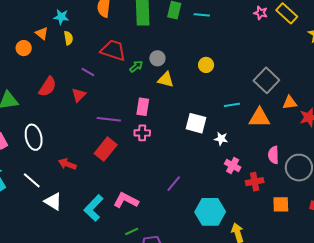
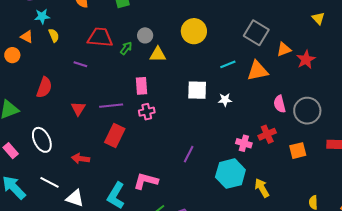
yellow circle: (206, 65) -> (194, 31), size x1.6
red triangle: (79, 95) -> (78, 109), moved
pink cross: (233, 165) -> (244, 143), moved

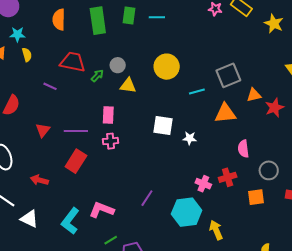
gray square: (256, 33) -> (228, 75), turned 30
cyan line: (228, 64) -> (197, 91), moved
gray circle: (307, 111) -> (269, 170), moved, size x0.7
purple line: (189, 154) -> (147, 198), moved

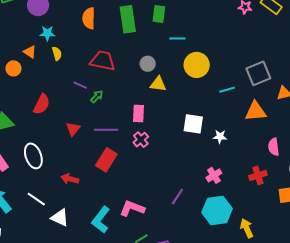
cyan line: (157, 17) -> (177, 38), moved
green arrow: (97, 76) -> (97, 97), moved
pink cross: (111, 141) -> (141, 140), turned -35
pink cross: (203, 184) -> (214, 175), moved, turned 35

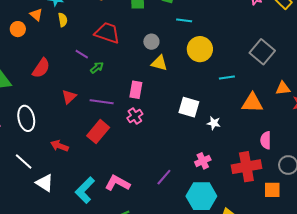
gray square: (258, 73) -> (262, 52), moved, turned -35
red cross: (258, 175) -> (246, 167), size x1.6

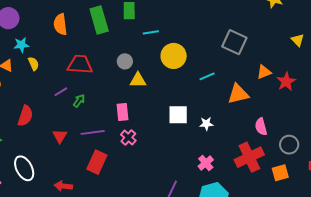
purple line: (82, 54) -> (61, 92), turned -48

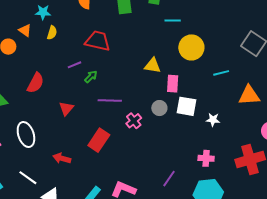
gray circle: (125, 61) -> (159, 108), moved
yellow semicircle: (34, 64) -> (52, 33), turned 32
pink rectangle: (122, 112) -> (173, 84), moved
purple line: (93, 132) -> (110, 101), moved
pink cross: (206, 163) -> (206, 158), turned 35

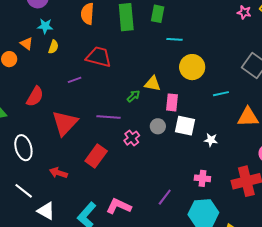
green arrow: (91, 77) -> (133, 96), moved
red triangle: (66, 108) -> (65, 123), size x1.8

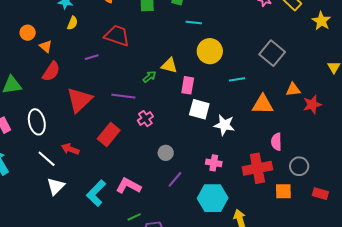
orange triangle: (27, 44) -> (46, 46), moved
gray circle: (158, 126) -> (166, 153), moved
white star: (211, 140) -> (224, 125), size x1.5
white line: (24, 191) -> (47, 159), moved
white triangle: (46, 211) -> (56, 186), turned 42

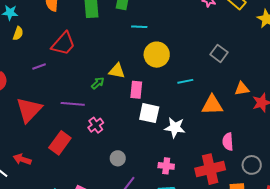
red trapezoid: (117, 36) -> (63, 44), turned 116
gray square: (272, 53) -> (219, 53), size x0.7

